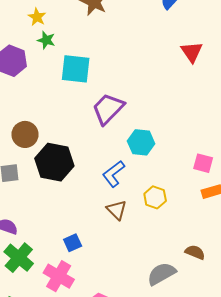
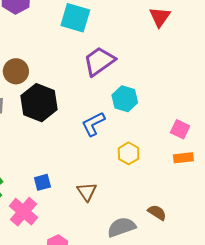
red triangle: (192, 52) -> (160, 17), moved
brown triangle: (117, 210) -> (87, 192), moved

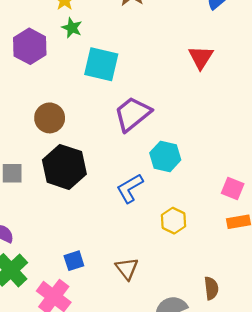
brown circle: (16, 71) -> (50, 118), moved
brown semicircle: (157, 212) -> (211, 288), turned 54

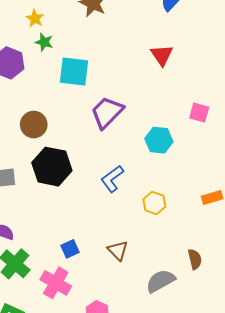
cyan hexagon: (165, 156) -> (159, 140), moved
pink square: (233, 188) -> (199, 113), moved

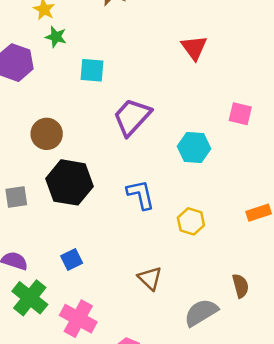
cyan square: (74, 72) -> (92, 70), size x0.7
blue L-shape: (112, 179) -> (141, 195), turned 116
blue square: (70, 249) -> (72, 260), moved

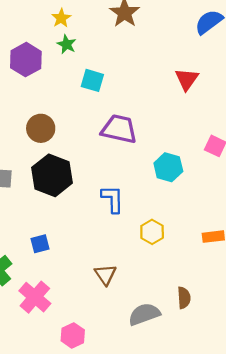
purple trapezoid: (132, 117) -> (119, 129), turned 48

